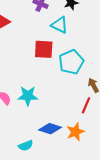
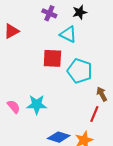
cyan pentagon: (71, 62) -> (80, 71), turned -30

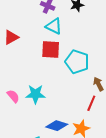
red triangle: (12, 31) -> (11, 37), moved
cyan triangle: (68, 34) -> (54, 26), moved

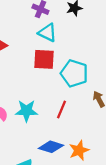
red line: (91, 103) -> (61, 110), moved

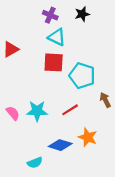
red line: (61, 110) -> (70, 110), turned 35
orange star: (79, 150) -> (88, 137), moved, turned -30

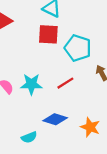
orange star: (88, 137) -> (90, 127), moved

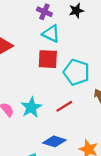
cyan star: (31, 84) -> (31, 107), turned -30

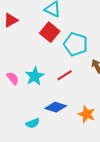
red square: (48, 59) -> (50, 32), turned 36

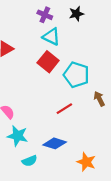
cyan star: (35, 76) -> (18, 136), moved, turned -30
orange star: (87, 114) -> (86, 162), moved

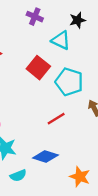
black star: (76, 14) -> (77, 20), moved
cyan triangle: (51, 37) -> (61, 40), moved

